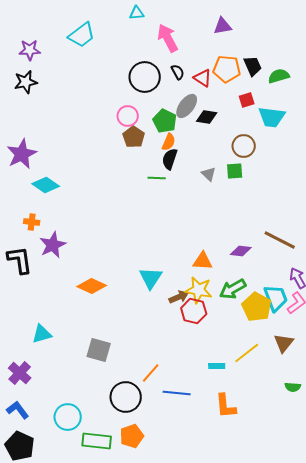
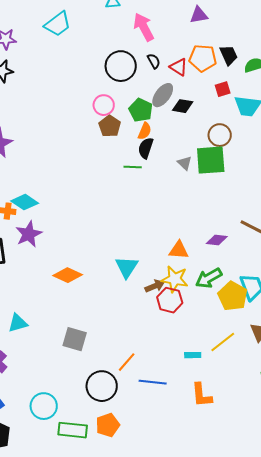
green square: (235, 171) -> (211, 160), size x1.8
cyan diamond: (46, 185) -> (25, 202), moved

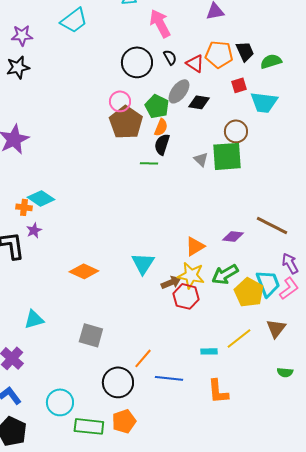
brown pentagon: (110, 126) -> (126, 122), size x1.5
purple star: (29, 234) -> (34, 230), moved, size x0.6
orange triangle: (179, 250) -> (195, 246), turned -35

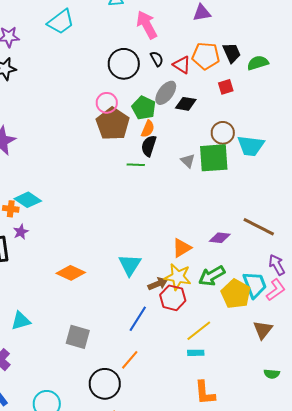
cyan trapezoid: (264, 102) -> (251, 146), moved
yellow line: (239, 338) -> (199, 331), moved
blue line: (169, 378) -> (138, 319), moved, turned -64

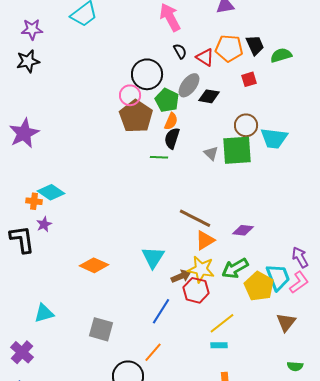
black circle: (124, 64) -> (147, 74), moved
brown line: (259, 227) -> (195, 218), moved

